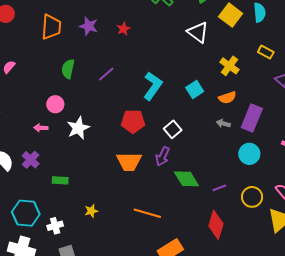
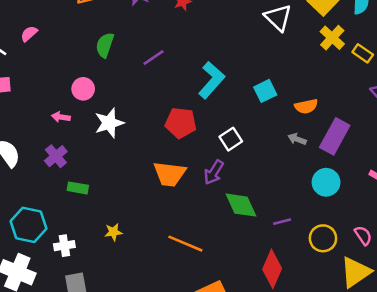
yellow cross: (229, 66) -> (332, 38), moved
purple cross: (31, 160) -> (56, 156), moved

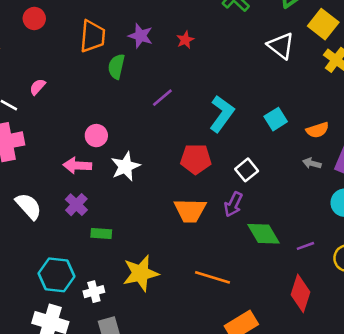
green semicircle: (105, 45) -> (116, 66), moved
pink arrow: (61, 117) -> (77, 166), size x1.5
yellow star: (113, 232) -> (141, 273), size x2.0

